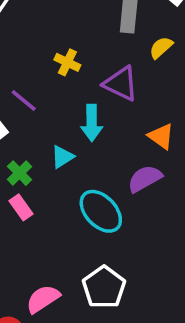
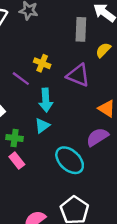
purple line: (24, 100) -> (21, 79), moved
cyan arrow: (92, 123) -> (46, 100), moved
green cross: (19, 173) -> (15, 138), turned -35

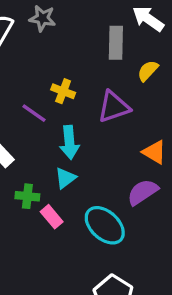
purple triangle: (78, 75) -> (114, 107), turned -40
pink rectangle: (17, 161) -> (52, 217), moved

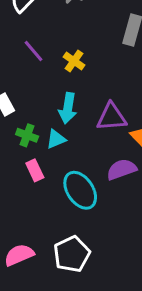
purple triangle: (114, 107) -> (111, 117), moved
purple line: (34, 113) -> (34, 51), moved
green cross: (27, 196) -> (27, 135), moved

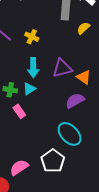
cyan ellipse: (80, 190) -> (70, 134), moved

